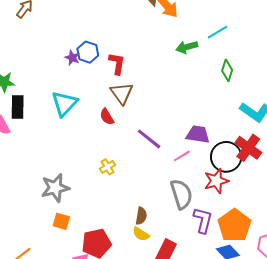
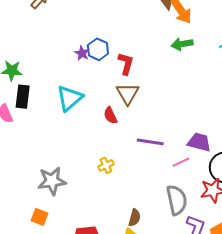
green arrow: (187, 47) -> (182, 44), moved
purple line: (149, 139) -> (150, 142), turned -36
orange square: (61, 221) -> (40, 217), moved

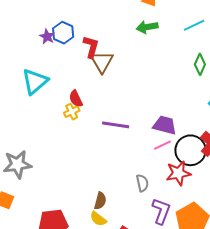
brown triangle: (128, 94) -> (102, 62), moved
pink line: (181, 162) -> (163, 145), moved
yellow cross: (106, 165) -> (72, 112), moved
gray semicircle: (177, 200) -> (142, 183), size x0.6

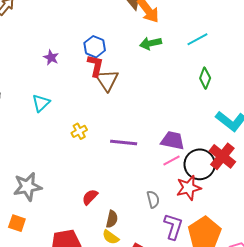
blue hexagon: (63, 33) -> (95, 47), moved
cyan triangle: (35, 81) -> (41, 103), size x0.7
red semicircle: (76, 99) -> (90, 197), moved, turned 72

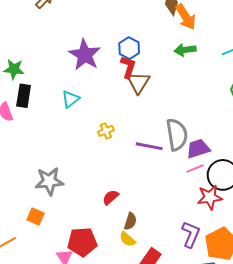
purple star: (51, 57) -> (85, 55), size x2.0
purple trapezoid: (173, 140) -> (198, 149), turned -35
gray semicircle: (153, 199) -> (177, 135), moved, size x1.8

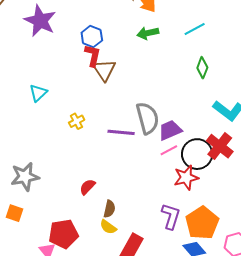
purple star: (85, 55) -> (40, 21), moved

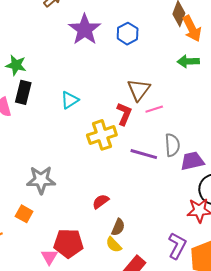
blue hexagon: (92, 37) -> (128, 34), moved
red L-shape: (93, 55) -> (124, 114), moved
gray semicircle: (147, 118) -> (172, 145), size x0.7
yellow cross: (77, 121) -> (102, 135), size x1.8
pink line: (169, 150) -> (154, 109), moved

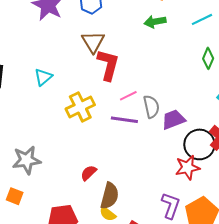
brown triangle: (139, 90) -> (93, 42), moved
pink line: (154, 109) -> (128, 96), moved
red L-shape: (124, 114) -> (108, 65), moved, size x1.4
brown semicircle: (118, 227) -> (110, 196), size x1.5

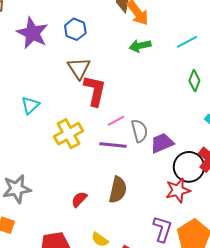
brown semicircle: (110, 196) -> (118, 190), moved

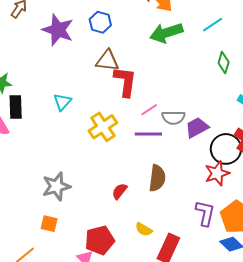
green arrow: (140, 46) -> (166, 33), size x1.5
brown triangle: (79, 68) -> (107, 61), turned -45
gray semicircle: (139, 131) -> (173, 118), turned 110

